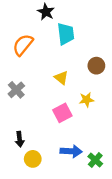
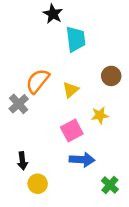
orange semicircle: (23, 45) -> (38, 81), moved
yellow triangle: (61, 78) -> (71, 90), turned 40
blue arrow: (71, 151) -> (82, 160), moved

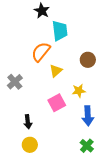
orange semicircle: (38, 81) -> (41, 52), moved
blue arrow: (82, 160) -> (88, 116), moved, turned 84
black arrow: (22, 161) -> (28, 122), moved

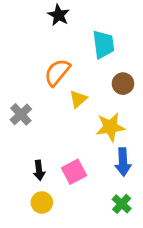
cyan trapezoid: (60, 31) -> (103, 44), moved
yellow star: (79, 91) -> (110, 127), size x1.5
pink square: (57, 103) -> (74, 172), moved

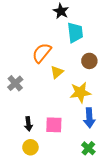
black star: (59, 15) -> (61, 11), moved
pink square: (74, 172) -> (54, 125), turned 30

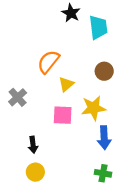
cyan trapezoid: (75, 32) -> (98, 27), moved
pink square: (54, 125) -> (63, 115), moved
green cross: (88, 148) -> (103, 173), turned -32

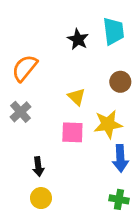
black star: (71, 13) -> (78, 39), moved
orange semicircle: (48, 62) -> (25, 68), moved
yellow triangle: (66, 84) -> (77, 97), turned -35

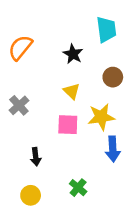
black star: (78, 39) -> (73, 54), moved
orange semicircle: (25, 68) -> (20, 48), moved
yellow circle: (41, 198) -> (31, 195), moved
green cross: (119, 199) -> (78, 188), moved, turned 30

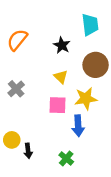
brown circle: (113, 77) -> (96, 65), size x1.5
blue arrow: (113, 149) -> (78, 126), moved
black arrow: (36, 157) -> (28, 151), moved
yellow circle: (31, 195) -> (12, 140), moved

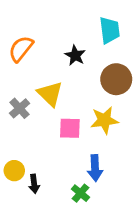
yellow triangle: (61, 77) -> (50, 94), moved, size x1.5
blue arrow: (78, 126) -> (95, 168), moved

